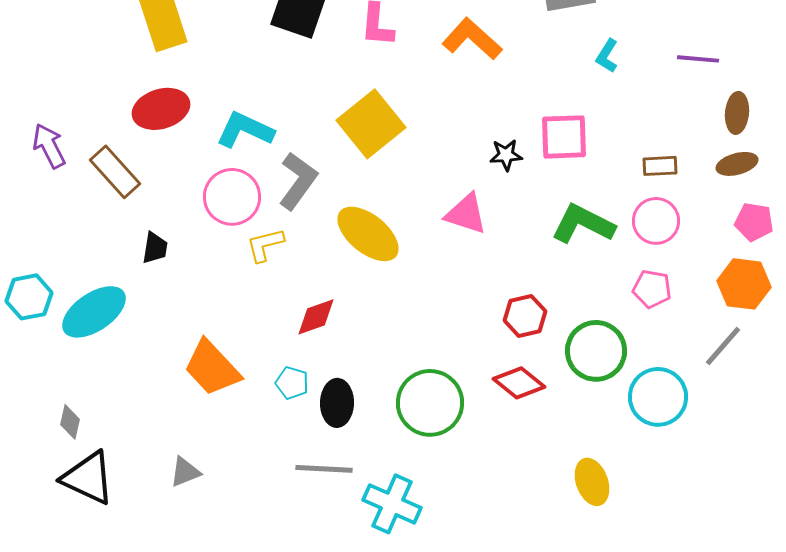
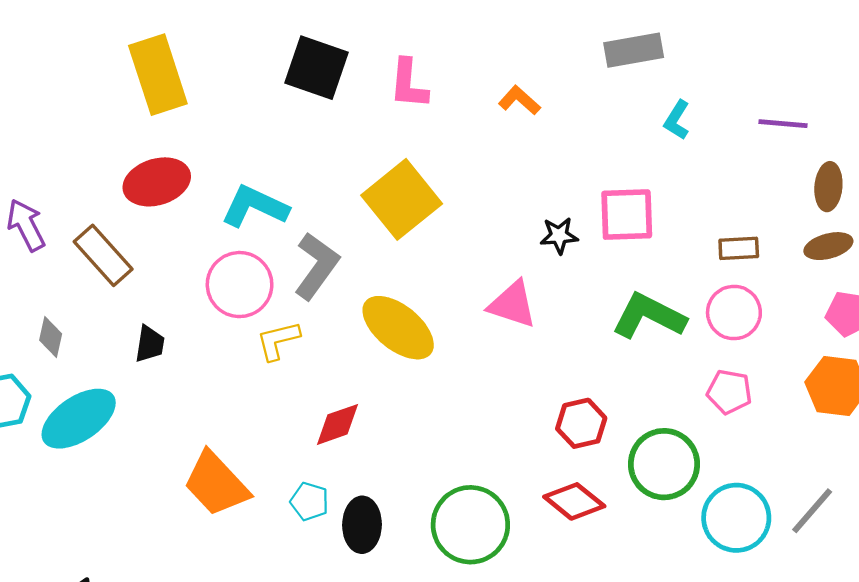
orange L-shape: (472, 39) -> (519, 100), size x0.6
gray line: (723, 346) -> (812, 511), moved
gray diamond: (70, 422) -> (51, 337), moved

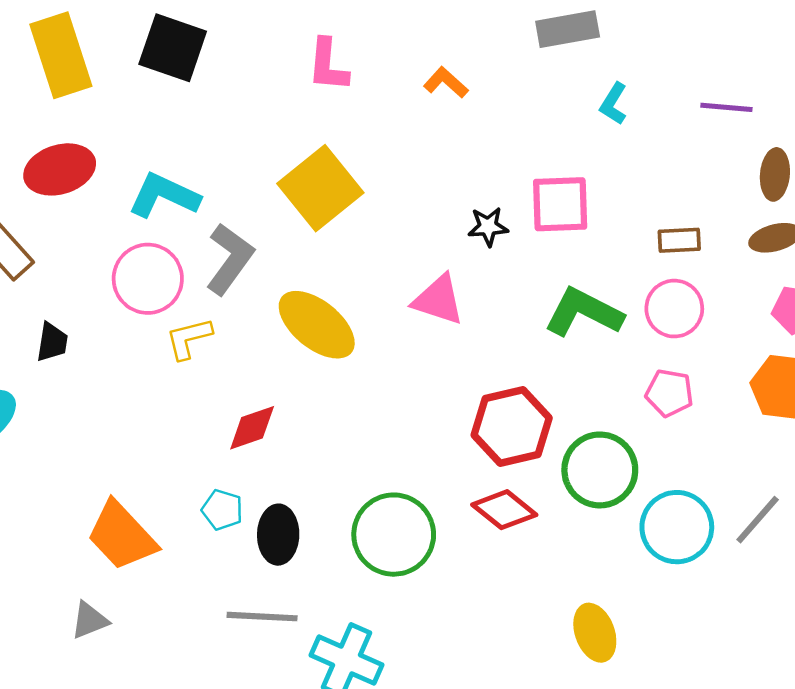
black square: (317, 68) -> (173, 48), moved
red hexagon: (581, 423) -> (512, 427), size x1.5
orange trapezoid: (216, 484) -> (122, 536), moved

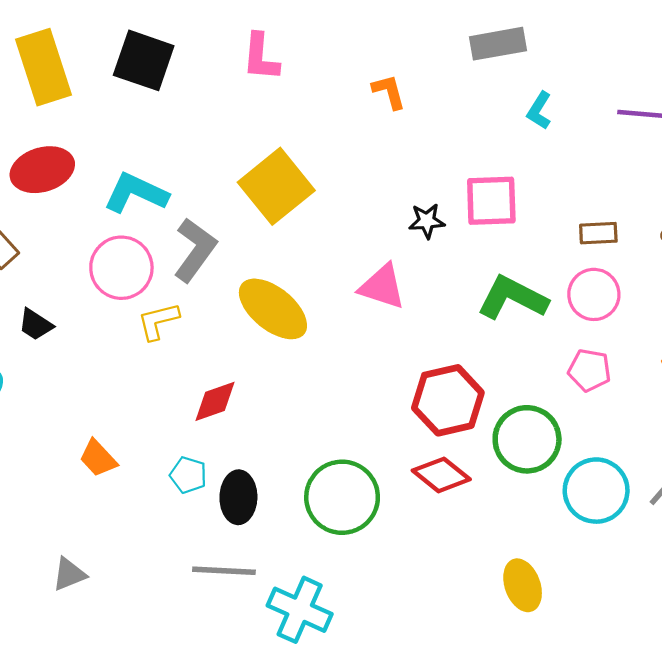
pink L-shape: (328, 65) -> (261, 57), moved
orange L-shape: (446, 83) -> (389, 92), turned 33
black trapezoid: (52, 342) -> (36, 325), turned 114
orange trapezoid: (122, 536) -> (98, 458), moved, size x0.6

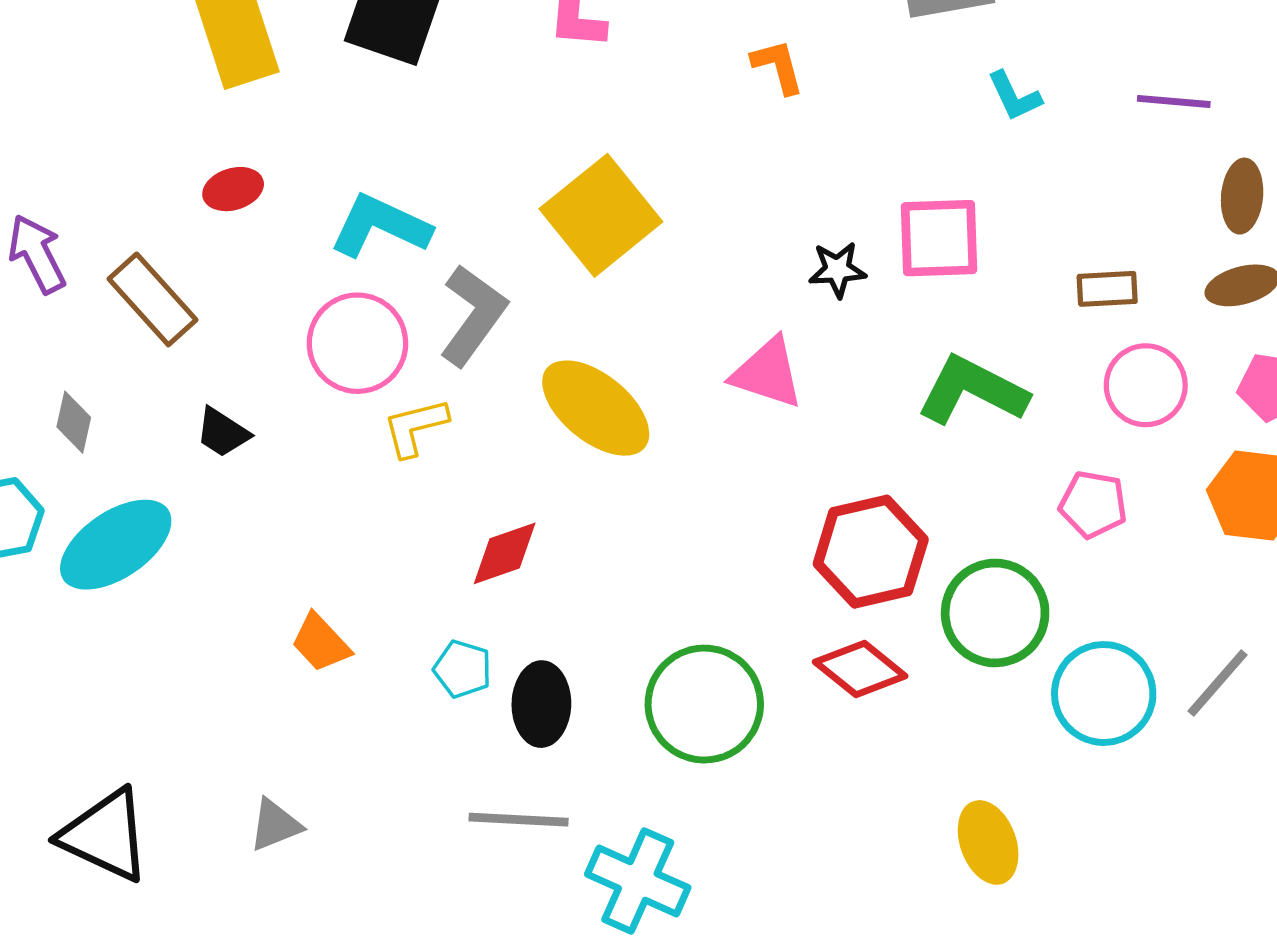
cyan L-shape: (539, 111) -> (1014, 96), turned -57
red ellipse: (42, 170) -> (233, 189), size x0.6
pink circle: (594, 294) -> (1146, 385), moved

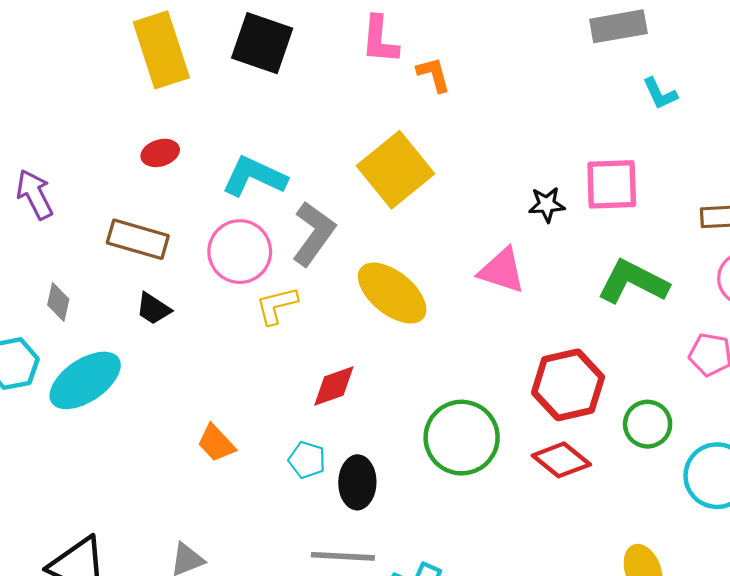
orange L-shape: (778, 66) -> (434, 75), moved
brown rectangle: (153, 299) -> (138, 239), moved, turned -32
green circle: (995, 613) -> (648, 424), size x0.7
green circle: (704, 704) -> (462, 438), moved

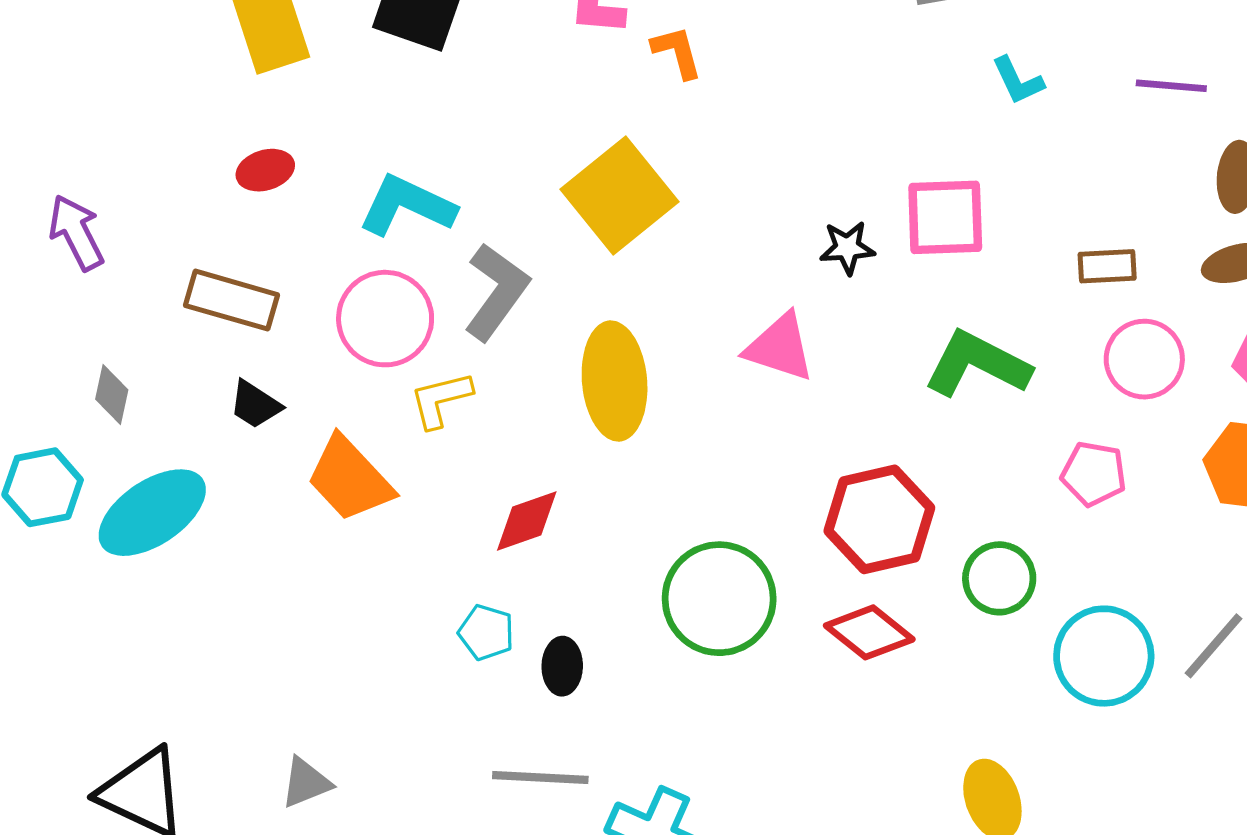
yellow ellipse: (392, 293) -> (615, 381), turned 46
orange trapezoid: (216, 443) -> (350, 479), moved, size x1.5
black ellipse: (357, 482) -> (562, 666), size x0.7

